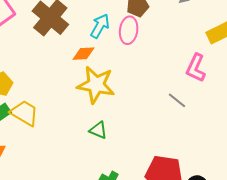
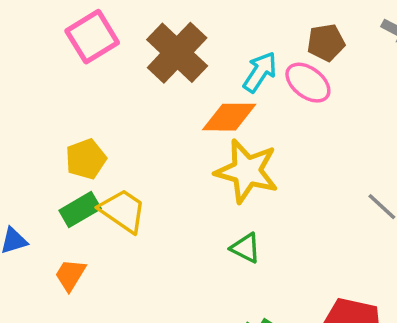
pink ellipse: (129, 30) -> (308, 83), turned -64
orange diamond: (84, 54) -> (229, 117), size x1.4

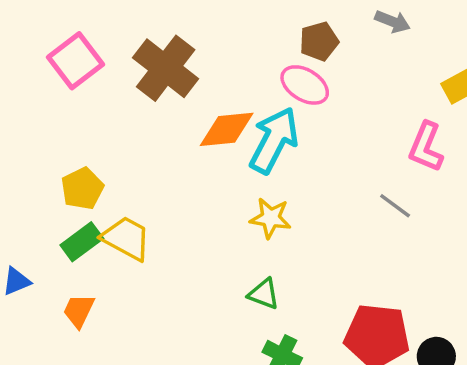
cyan arrow: (260, 72) -> (274, 140), moved, size x1.5
yellow star: (247, 171) -> (271, 218), moved, size x0.6
green triangle: (246, 248) -> (264, 294), moved

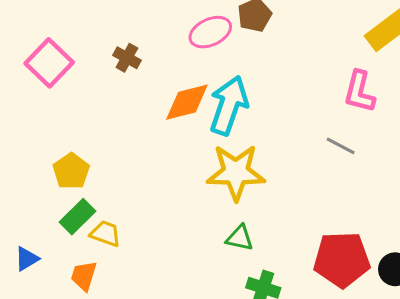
brown cross: (166, 68) -> (127, 58), size x0.5
pink ellipse: (305, 85) -> (210, 32), moved, turned -48
yellow star: (271, 218) -> (236, 172), size x1.6
yellow trapezoid: (126, 238) -> (105, 234), moved, size x0.7

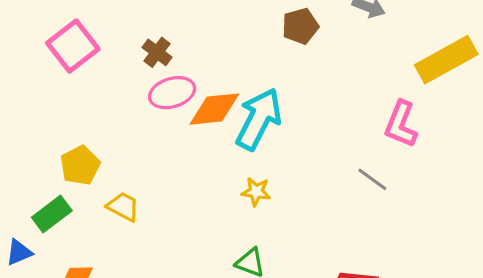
pink ellipse: (210, 32) -> (172, 93), moved
yellow star: (236, 172) -> (256, 192), size x0.5
green rectangle: (78, 217) -> (52, 214), moved
yellow trapezoid: (105, 234) -> (123, 207), moved

